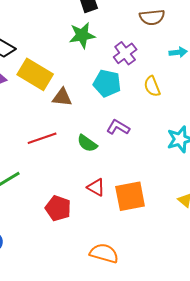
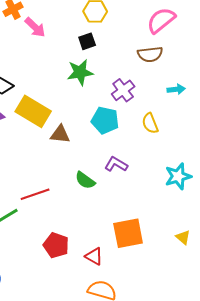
red line: (42, 138) -> (35, 194), moved
red triangle: (96, 187) -> (94, 256), moved

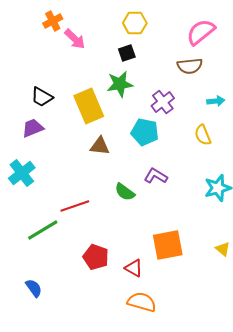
yellow rectangle: (33, 111) -> (89, 106), moved, turned 36
yellow semicircle: (150, 123) -> (203, 135), moved

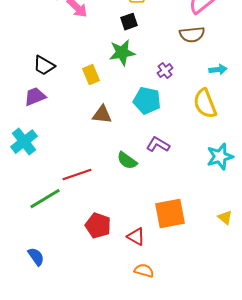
purple cross: (163, 102) -> (165, 71), size x0.7
yellow rectangle: (89, 106) -> (91, 75), size x0.6
yellow semicircle: (203, 135) -> (205, 104), size x1.4
orange semicircle: (142, 302) -> (144, 271), size x0.7

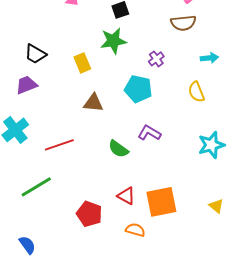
yellow semicircle: (205, 104) -> (196, 92), size x0.7
red line: (77, 175) -> (59, 145), moved
red triangle: (136, 237) -> (126, 196), moved
orange semicircle: (144, 271) -> (135, 230), moved

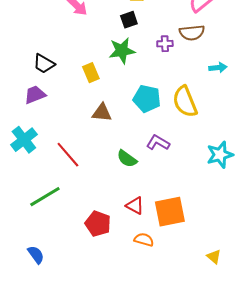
purple cross: (156, 59) -> (165, 44), moved, turned 35
yellow semicircle: (196, 92) -> (185, 102), moved, size x1.5
red line: (59, 145) -> (68, 155), turned 68
yellow triangle: (216, 206) -> (214, 257), moved

